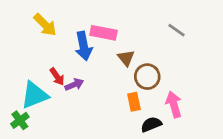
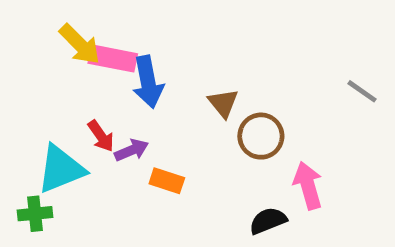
gray line: (176, 30) -> (362, 91), moved
pink rectangle: (103, 33) -> (113, 58), moved
orange rectangle: (134, 102) -> (167, 181), moved, turned -60
green cross: (20, 120) -> (35, 214), turned 30

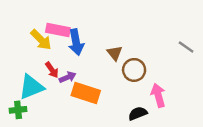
yellow arrow: (80, 44) -> (41, 40), moved
orange rectangle: (167, 181) -> (86, 93), size x1.6

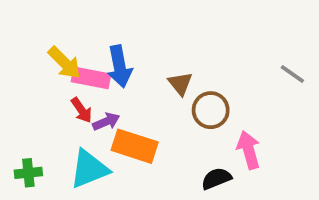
pink rectangle: (58, 30) -> (91, 78), moved
cyan triangle: (31, 87) -> (89, 169), moved

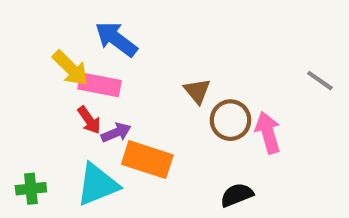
blue arrow: (120, 66) -> (116, 39), moved, turned 138
pink arrow: (249, 150) -> (268, 133), moved

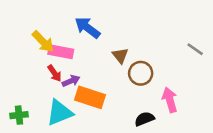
blue arrow: (116, 39) -> (87, 28), moved
pink arrow: (268, 133) -> (170, 100), moved

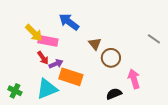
green cross: (19, 115) -> (15, 91), turned 32

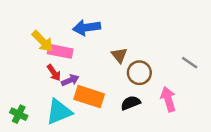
blue arrow: (69, 22) -> (87, 27), turned -45
gray line: (154, 39) -> (190, 63), moved
black semicircle: (114, 94) -> (131, 103), moved

